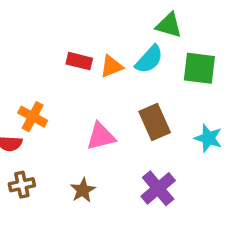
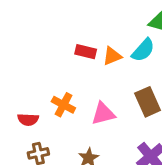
orange cross: (33, 117) -> (63, 105), moved

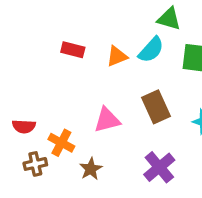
red rectangle: (86, 52) -> (73, 50), moved
orange cross: (63, 105) -> (61, 143), moved

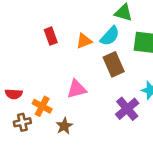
red rectangle: (73, 50) -> (51, 36), turned 56
brown rectangle: (156, 107) -> (114, 64), moved
purple cross: (159, 167) -> (127, 109), moved

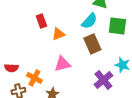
orange triangle: (84, 41) -> (58, 34), moved

